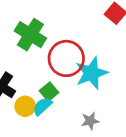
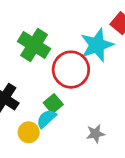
cyan star: (91, 73) -> (97, 45), moved
yellow circle: (25, 106) -> (29, 132), moved

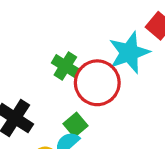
green cross: (34, 45) -> (65, 66), moved, size x0.7

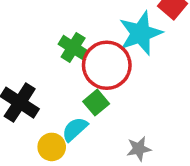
green square: (75, 125) -> (96, 103), moved

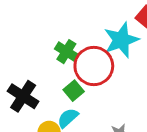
green square: (96, 103) -> (74, 91), moved

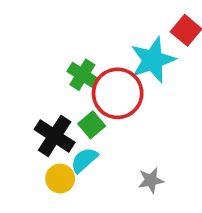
black cross: (23, 96) -> (55, 136), moved

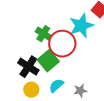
green square: (92, 125) -> (48, 61), size x1.5
cyan semicircle: (84, 160) -> (56, 86), moved

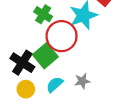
green cross: (43, 34) -> (43, 14), moved
gray star: (80, 91) -> (82, 81), moved

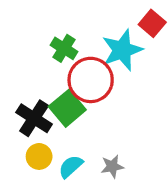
gray star: (82, 81) -> (112, 166), moved
cyan semicircle: (55, 85) -> (71, 166), moved

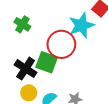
green cross: (64, 48) -> (22, 24), moved
green square: (67, 108) -> (47, 62), turned -30

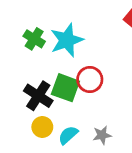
cyan star: (81, 25) -> (67, 40), moved
red circle: (61, 44) -> (90, 80), moved, size x0.7

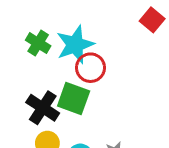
red circle: (90, 80) -> (90, 68), moved

